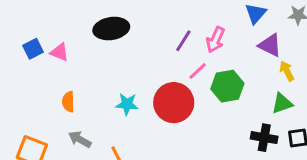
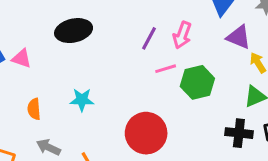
pink line: (198, 71) -> (166, 69), turned 30
red circle: (174, 103) -> (146, 133), moved
cyan star: (127, 104) -> (82, 100), moved

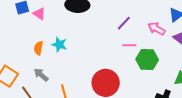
pink arrow: (182, 35) -> (156, 29), moved, turned 84
cyan star: (82, 100) -> (59, 45), moved

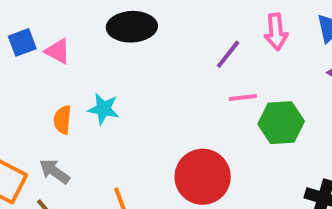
pink arrow: (156, 29) -> (276, 32), moved, turned -120
gray arrow: (41, 75) -> (54, 171), moved

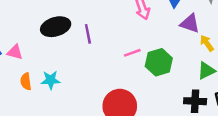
purple line: (228, 54) -> (88, 34), moved, turned -36
orange semicircle: (62, 120) -> (26, 82), moved

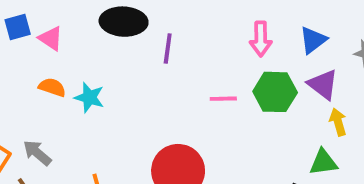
green hexagon: (159, 62) -> (275, 92), moved
orange semicircle: (26, 82) -> (52, 87), turned 98

